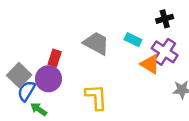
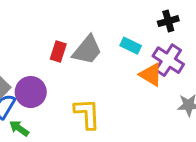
gray trapezoid: (96, 43) -> (87, 50), turned 100
red rectangle: (55, 58) -> (58, 51), moved

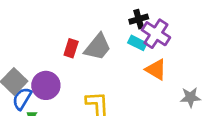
black cross: (168, 21) -> (139, 19), moved
purple cross: (168, 60) -> (156, 34), moved

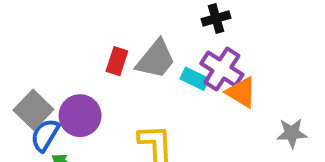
purple cross: (156, 34) -> (222, 69), moved
cyan rectangle: (137, 43) -> (195, 79), moved

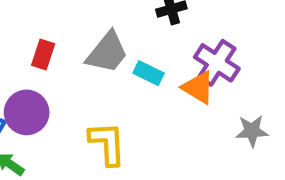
red rectangle: (117, 61) -> (43, 55), moved
purple cross: (222, 69) -> (217, 63), moved

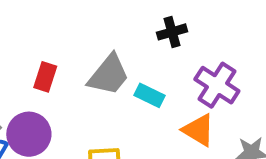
orange triangle: (198, 88) -> (199, 130), moved

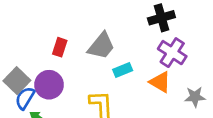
black cross: (172, 32) -> (161, 18), moved, size x1.4
cyan rectangle: (150, 95) -> (123, 70), moved, turned -48

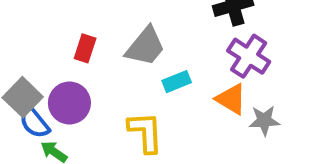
gray star: (195, 97) -> (264, 121), moved
blue semicircle: (25, 98) -> (34, 122), turned -70

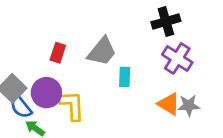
cyan rectangle: (177, 82) -> (125, 77), turned -66
orange triangle: (231, 99) -> (169, 104), moved
yellow L-shape: (145, 132) -> (72, 105), moved

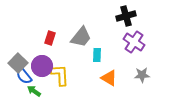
orange triangle: (169, 104) -> (109, 78), moved

